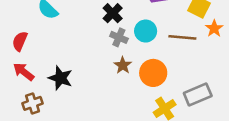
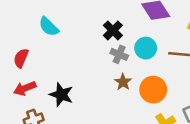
red arrow: (24, 72) -> (25, 88), turned -60

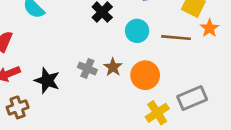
gray cross: (119, 54) -> (87, 68), moved

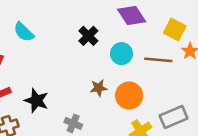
brown star: (113, 67) -> (99, 88), turned 30
gray cross: (87, 68) -> (73, 123), moved

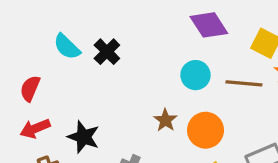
black cross: (88, 36) -> (107, 52), moved
brown star: (99, 88) -> (165, 120), turned -30

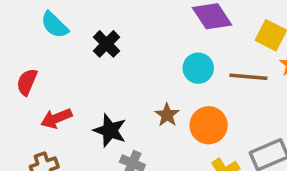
cyan semicircle: (67, 47) -> (55, 25), moved
red arrow: (35, 129) -> (56, 118), moved
black star: (84, 137) -> (110, 130), moved

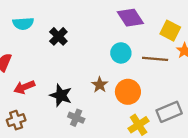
cyan semicircle: (55, 25) -> (23, 24), turned -48

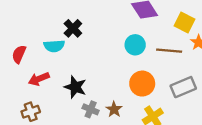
cyan semicircle: (23, 24) -> (54, 46), moved
brown star: (100, 85) -> (114, 109), moved
gray rectangle: (169, 112) -> (183, 87), moved

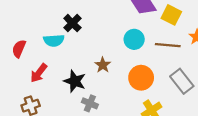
yellow square: (184, 22) -> (171, 15), moved
red arrow: (39, 79) -> (39, 73), turned -30
gray rectangle: (183, 87) -> (182, 81), turned 75
brown star: (114, 109) -> (103, 65), moved

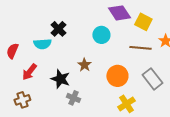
cyan circle: (134, 39) -> (101, 35), moved

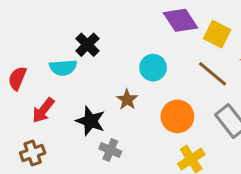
cyan circle: (101, 35) -> (153, 68), moved
brown line: (140, 48) -> (213, 74), turned 35

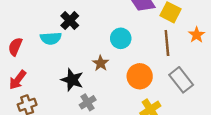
brown line: (213, 74) -> (167, 43), turned 45
red arrow: (43, 110) -> (18, 80), moved
gray cross: (110, 150) -> (88, 102), turned 35

